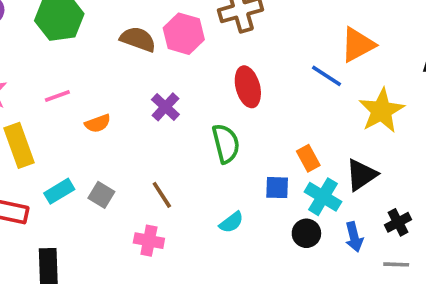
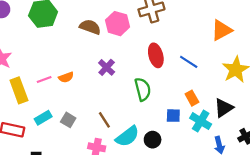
blue line: (327, 76) -> (189, 62), moved
pink line: (57, 96) -> (44, 79), moved
cyan semicircle: (231, 222) -> (127, 136), moved, size x1.6
black circle: (306, 233) -> (153, 140), moved

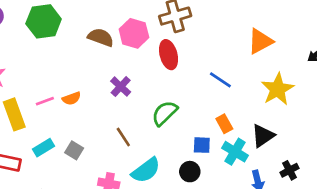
red ellipse: (156, 55) -> (169, 55), moved
green semicircle: (143, 89) -> (165, 113), turned -120
brown line: (104, 120) -> (123, 137), moved
black circle: (153, 140) -> (190, 172), moved

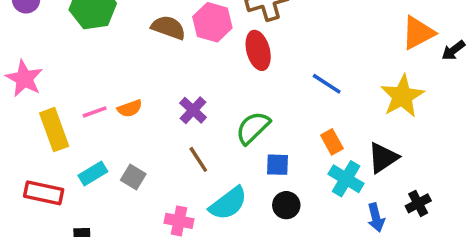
orange triangle: (260, 41) -> (418, 33), moved
purple cross: (121, 87) -> (193, 110), moved
blue square: (202, 145) -> (277, 165), moved

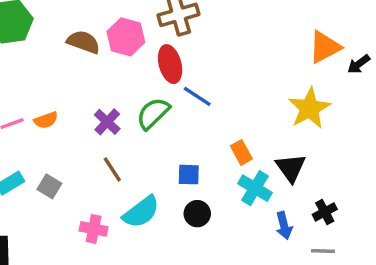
blue line: (327, 84) -> (197, 96), moved
green semicircle: (253, 128) -> (153, 113), moved
black triangle: (383, 158) -> (291, 168), turned -32

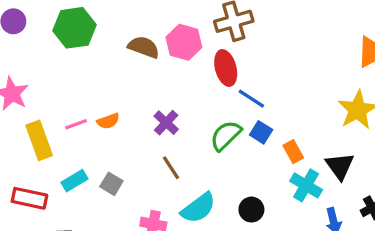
green semicircle: (153, 113) -> (226, 136), moved
blue square: (189, 175) -> (261, 132), moved, turned 30

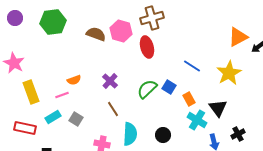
blue line: (251, 99) -> (192, 66), moved
pink line: (76, 124) -> (62, 95), moved
cyan semicircle: (198, 208) -> (130, 134), turned -50

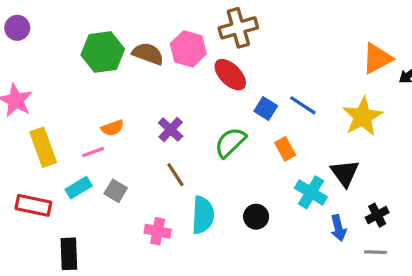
green hexagon: (53, 22) -> (103, 52), moved
red ellipse: (147, 47) -> (230, 75), turned -30
blue square: (169, 87) -> (266, 109), moved
orange rectangle: (189, 99) -> (285, 149), moved

